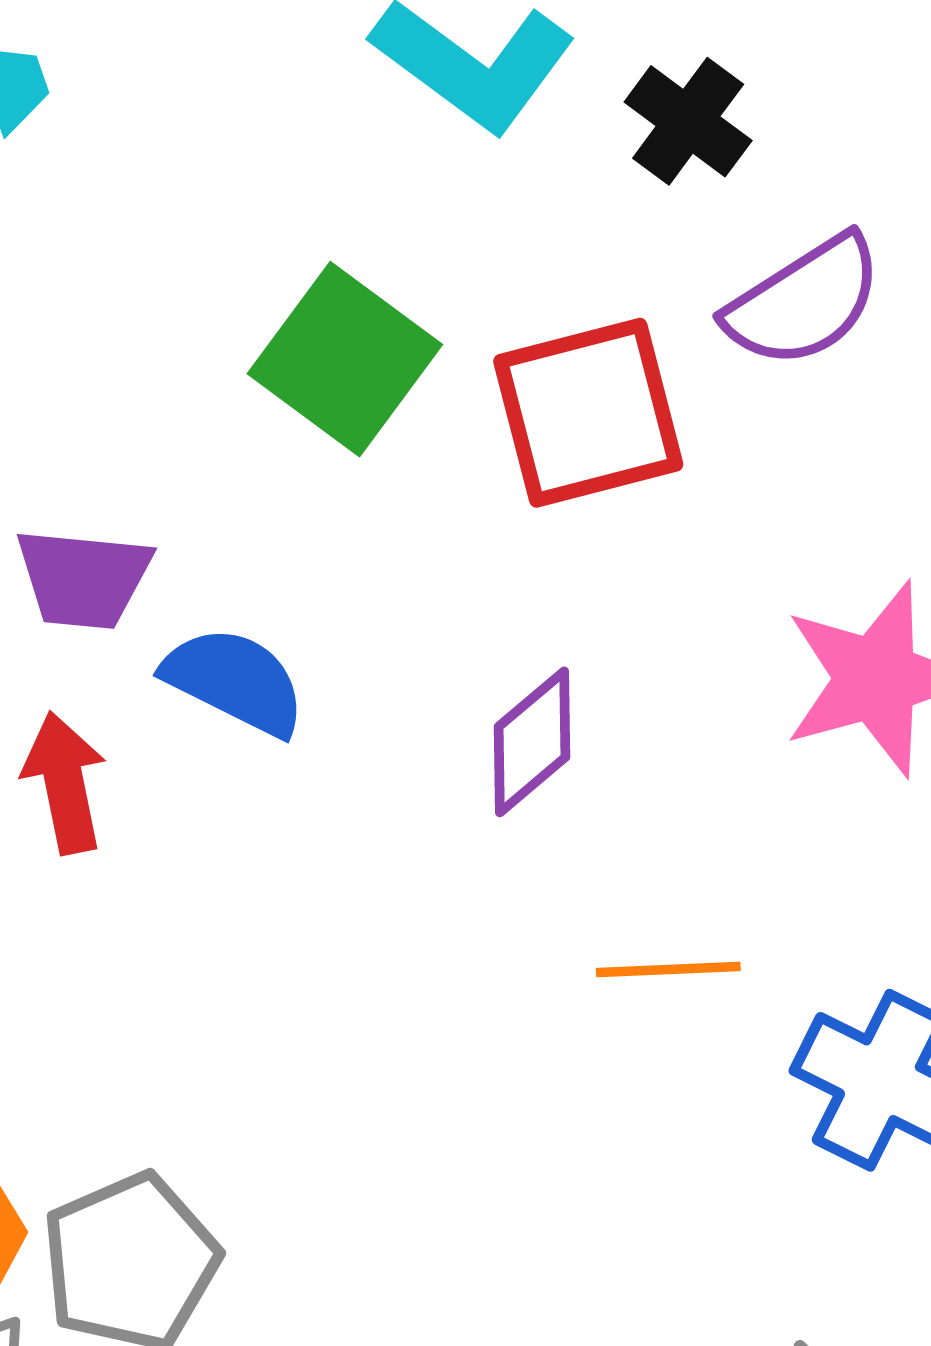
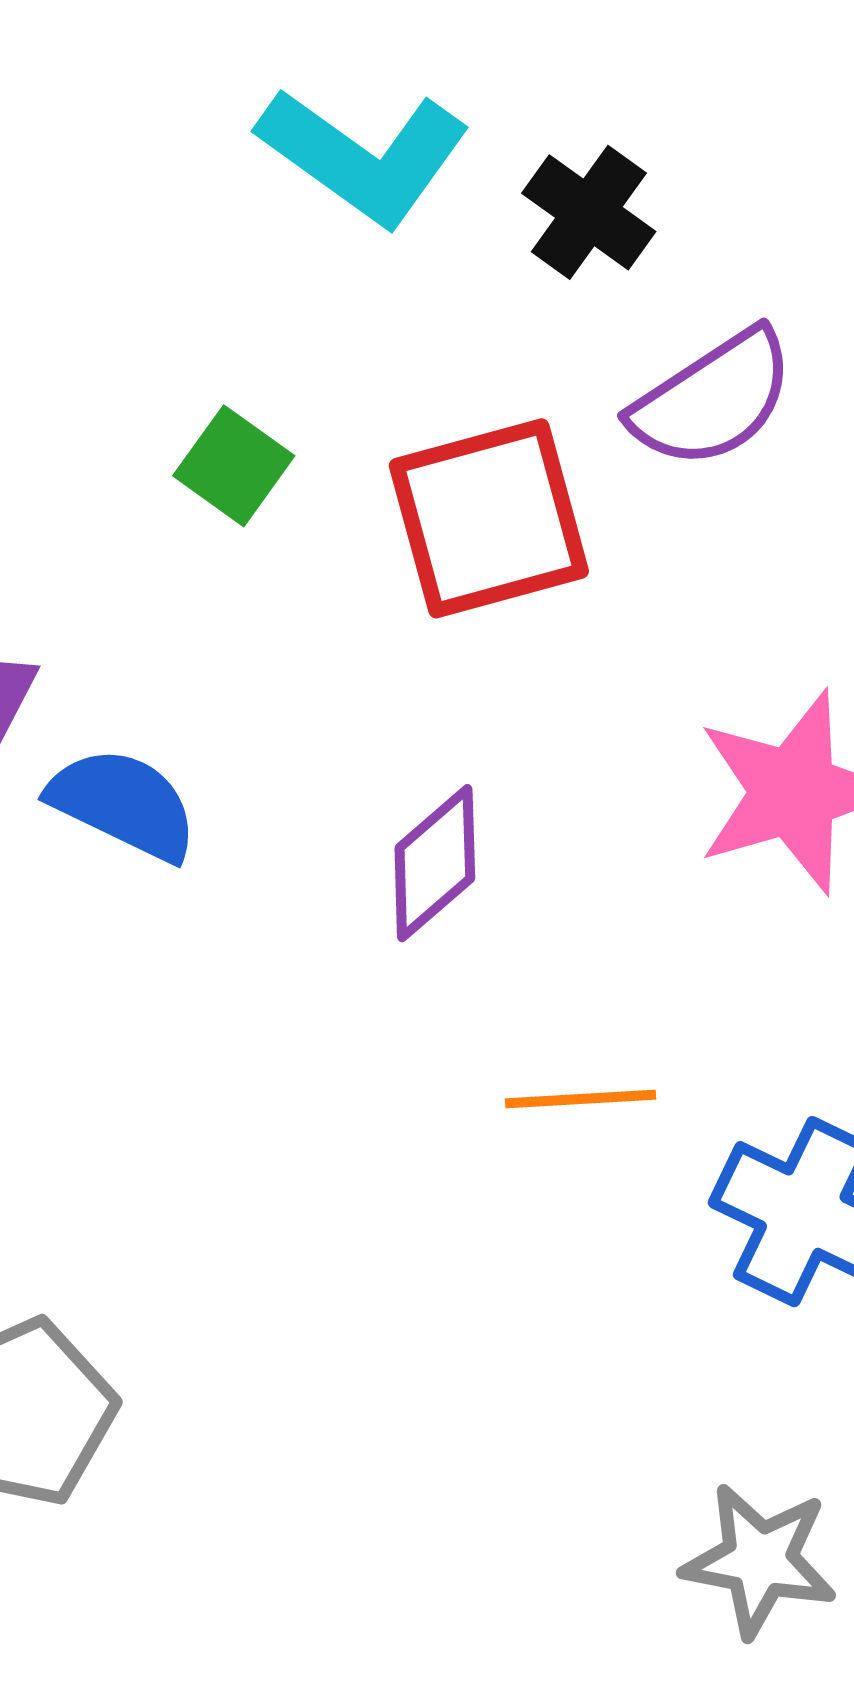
green square: (345, 359) -> (234, 466), size x0.6

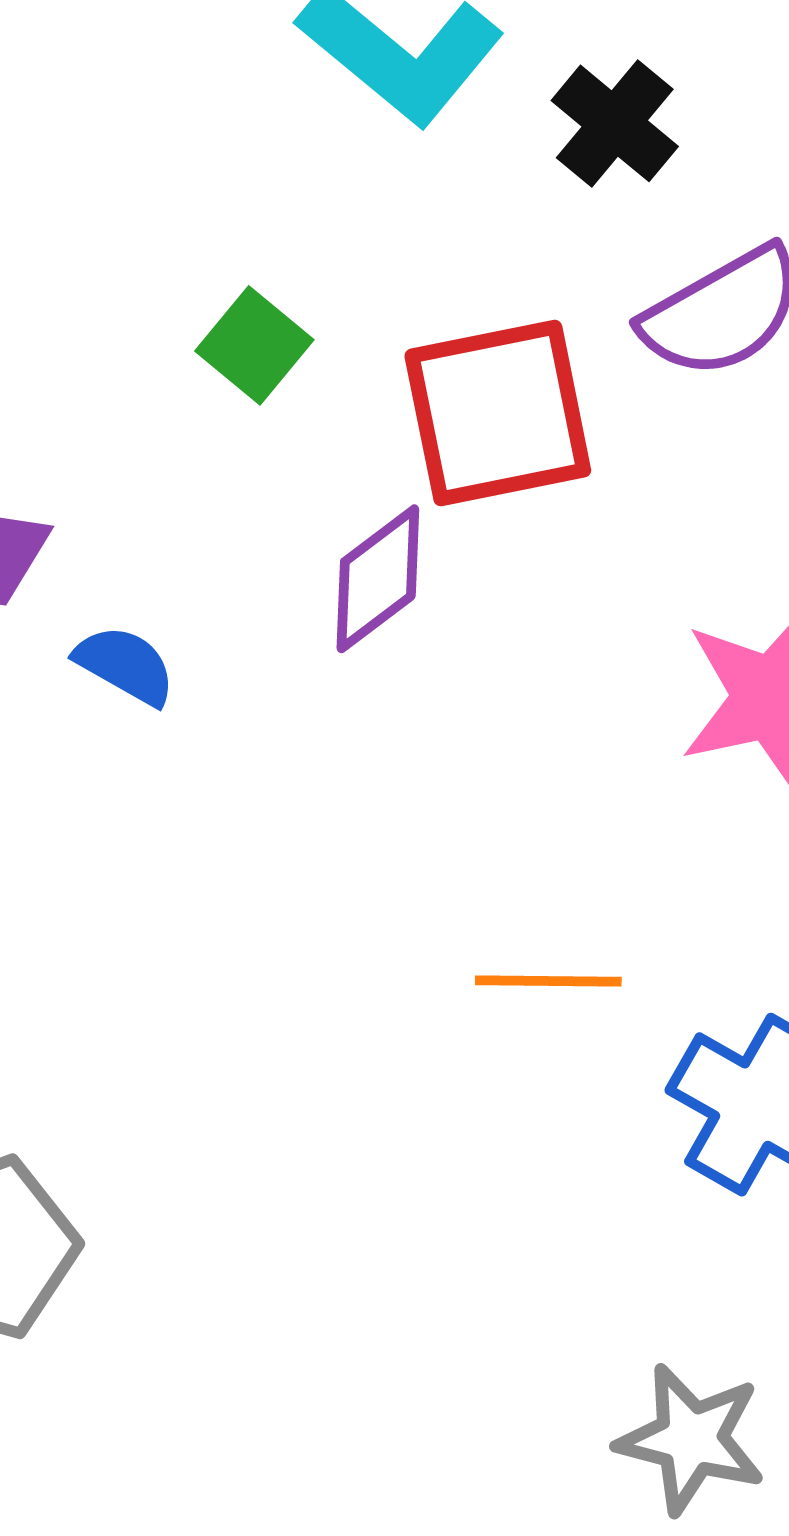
blue semicircle: (123, 804) -> (125, 665), size x0.7
purple diamond: (435, 863) -> (378, 579), moved

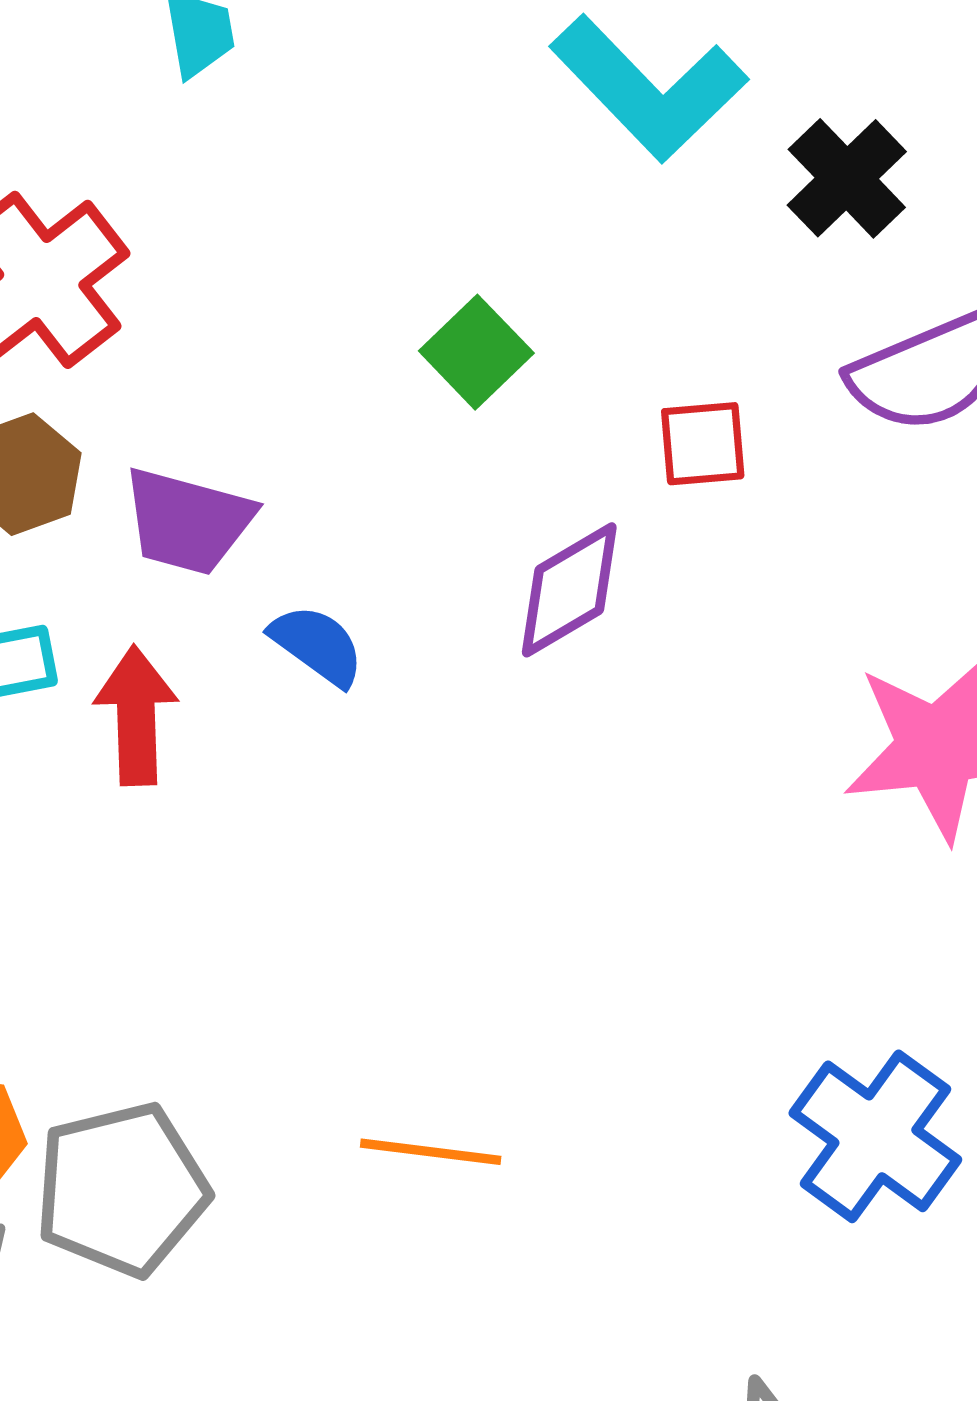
red square: (498, 413) -> (703, 444), size x0.5
orange line: (548, 981) -> (431, 1152), moved

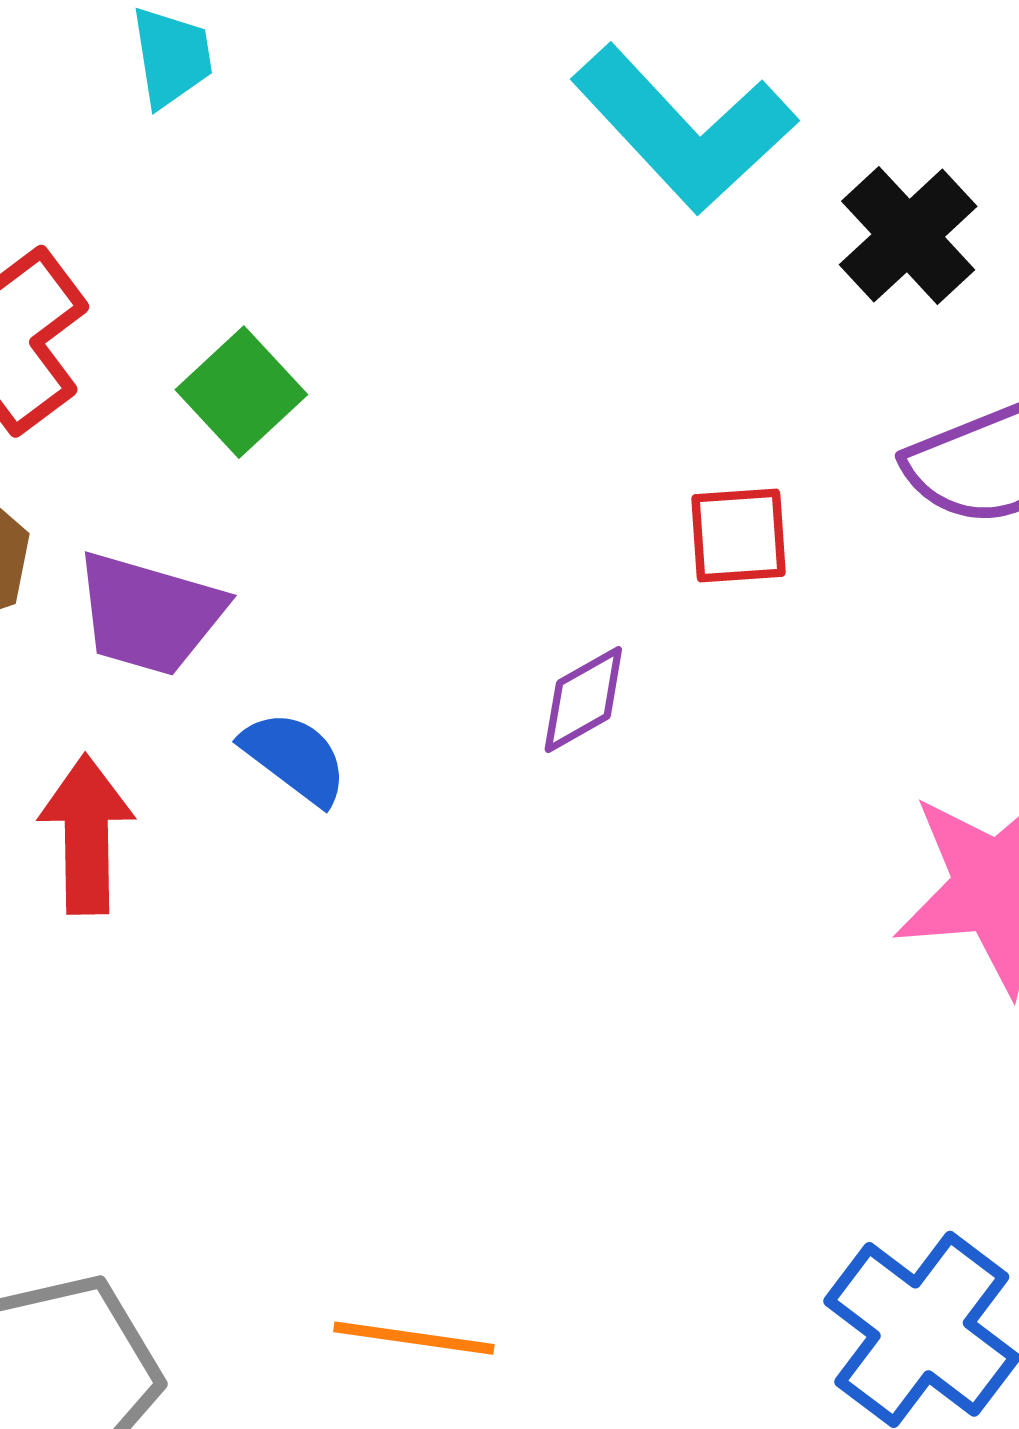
green square: (476, 352) -> (241, 392), moved
purple diamond: (569, 590) -> (583, 700), size x0.7

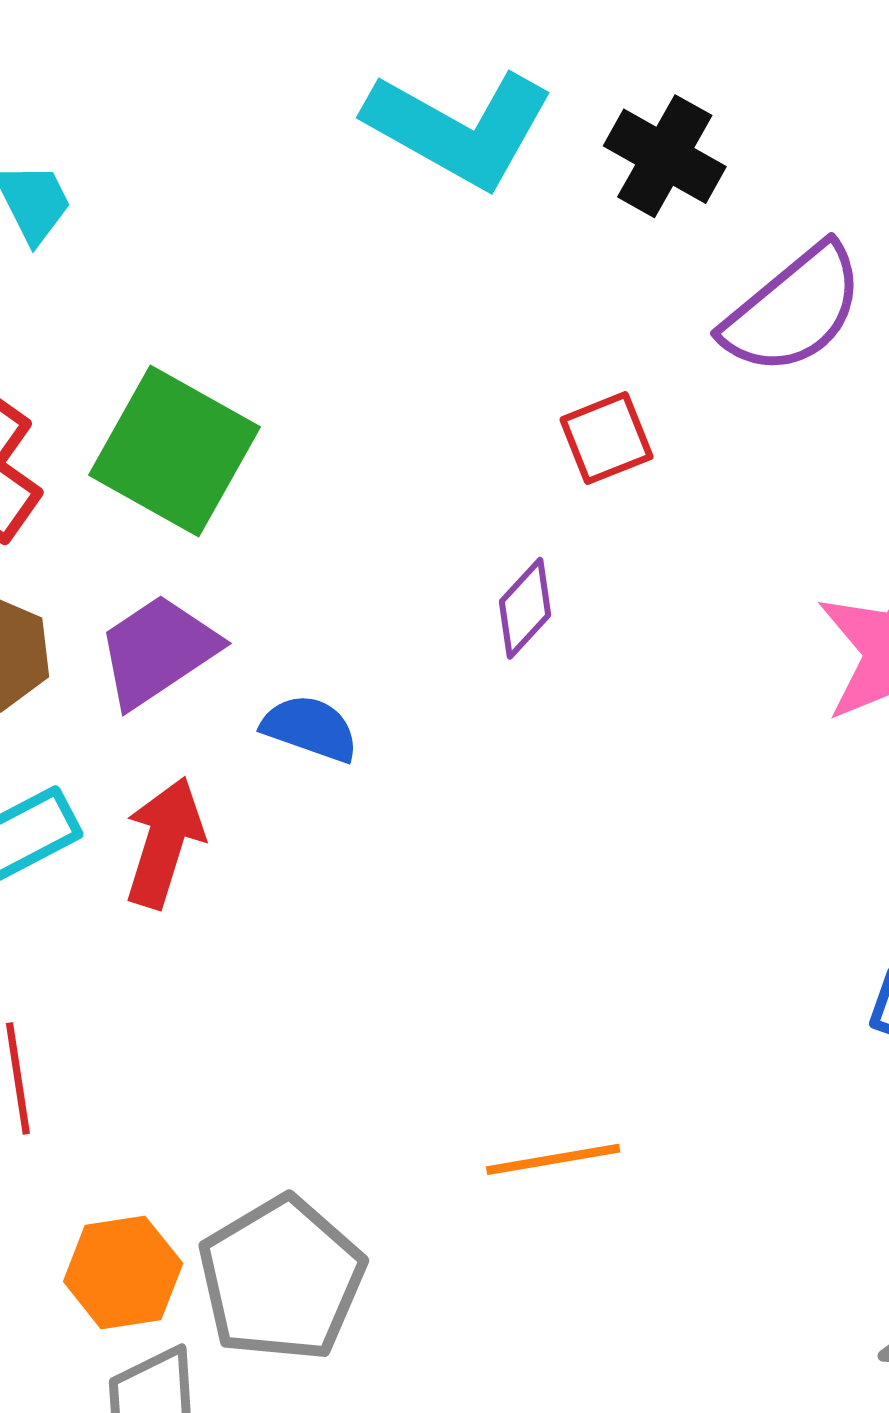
green square: (241, 392) -> (174, 451), size x1.6
purple trapezoid: (149, 614) -> (158, 651), turned 148
red arrow: (86, 834) -> (164, 842), turned 36

